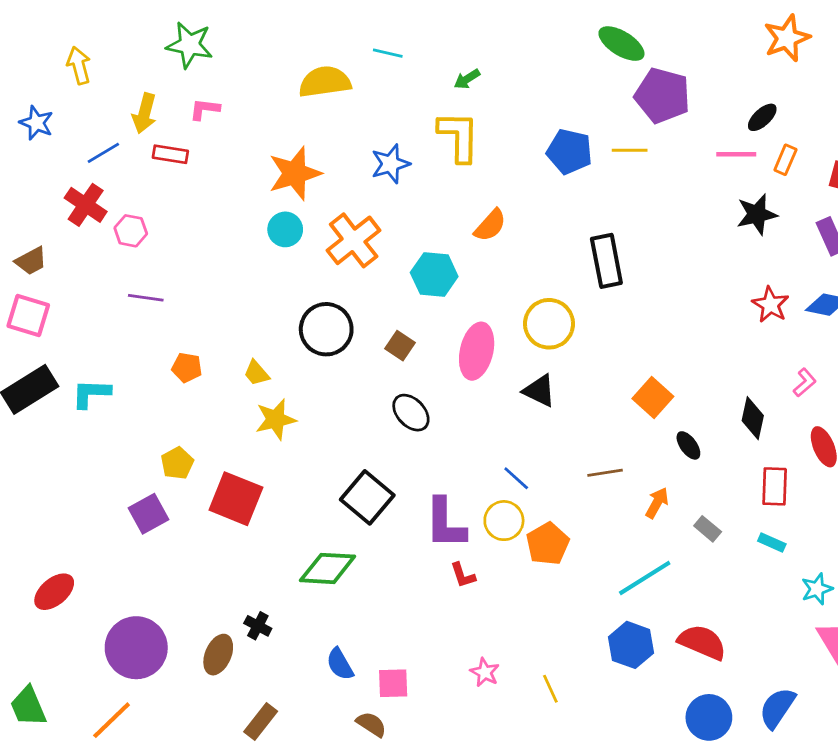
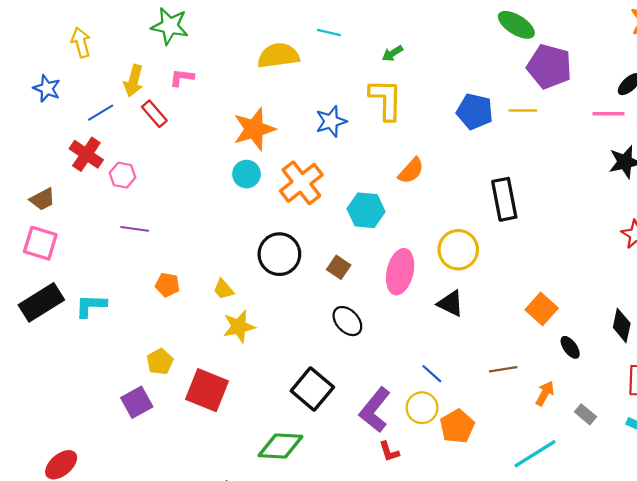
red rectangle: (170, 154) -> (154, 114), turned 40
purple L-shape: (445, 523) -> (375, 410), turned 39

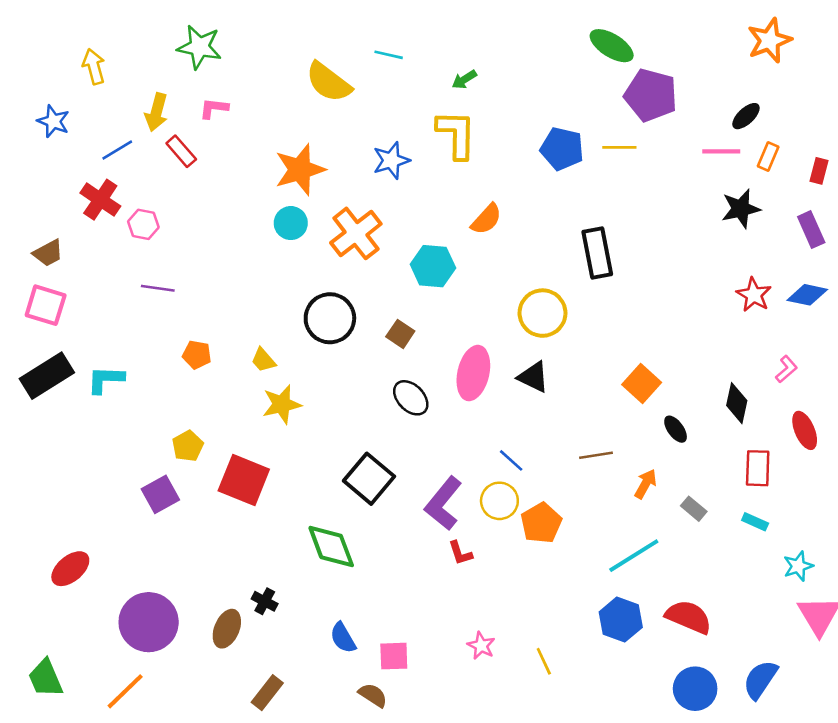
yellow semicircle: (278, 56) -> (329, 82), turned -135
pink ellipse: (400, 272) -> (473, 373), moved
green diamond: (281, 446) -> (331, 547), turned 66

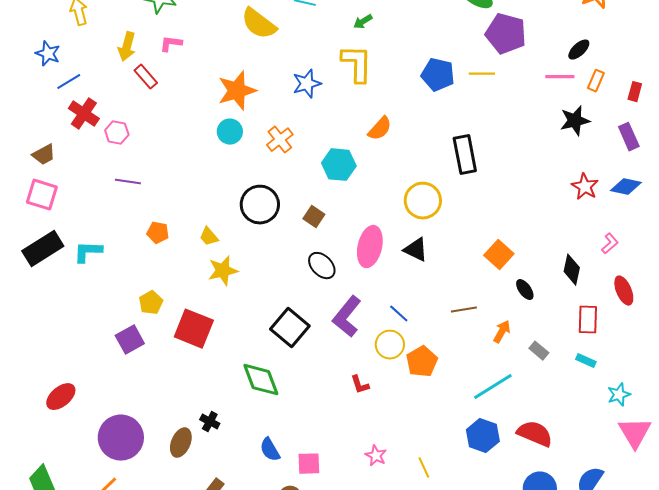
blue line: (117, 150) -> (69, 82), moved
orange cross: (356, 233) -> (280, 140), size x0.7
purple L-shape: (443, 503) -> (347, 317), moved

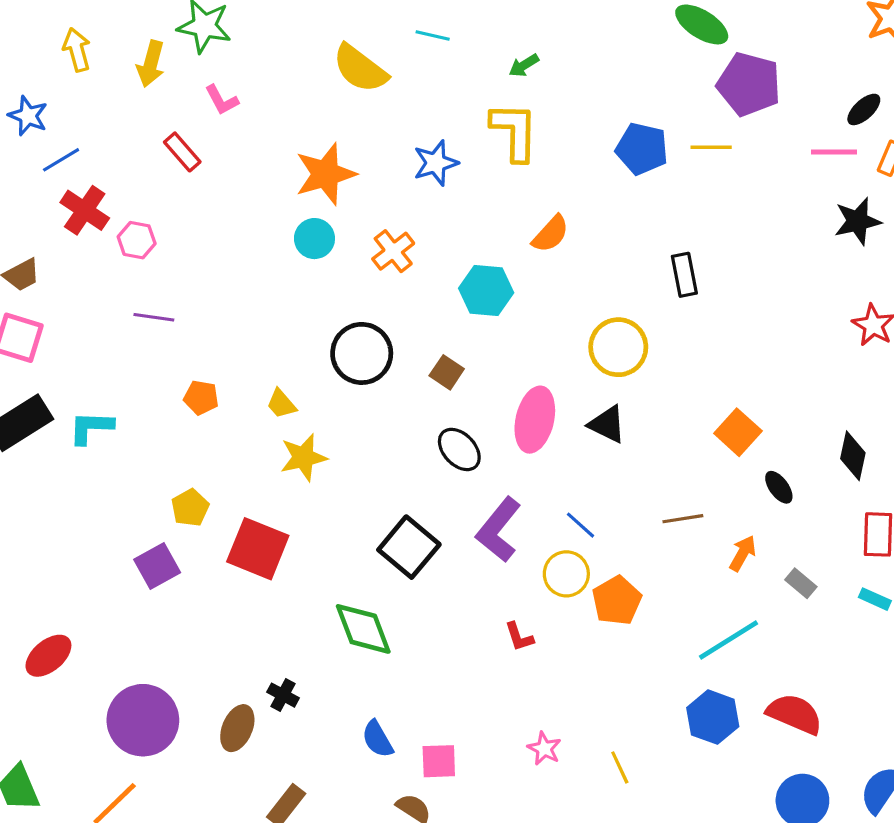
pink L-shape: (171, 44) -> (222, 100), turned -125
yellow arrow: (127, 47) -> (151, 64), moved
black rectangle: (465, 155) -> (684, 275), size x0.7

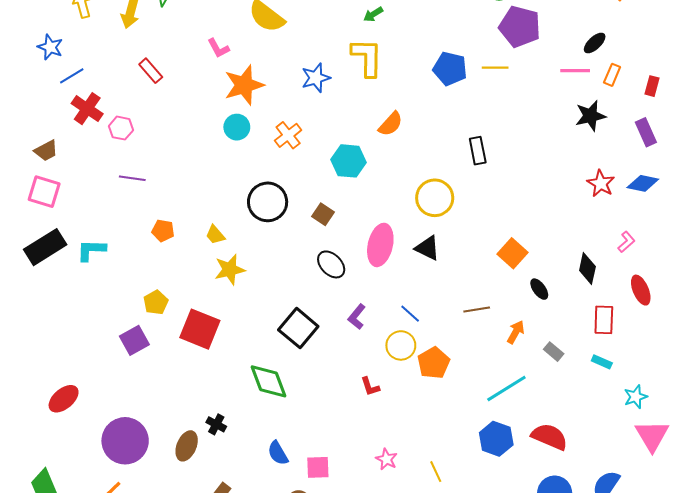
pink L-shape: (222, 100) -> (218, 48), moved
purple L-shape: (499, 530) -> (357, 317), size x0.6

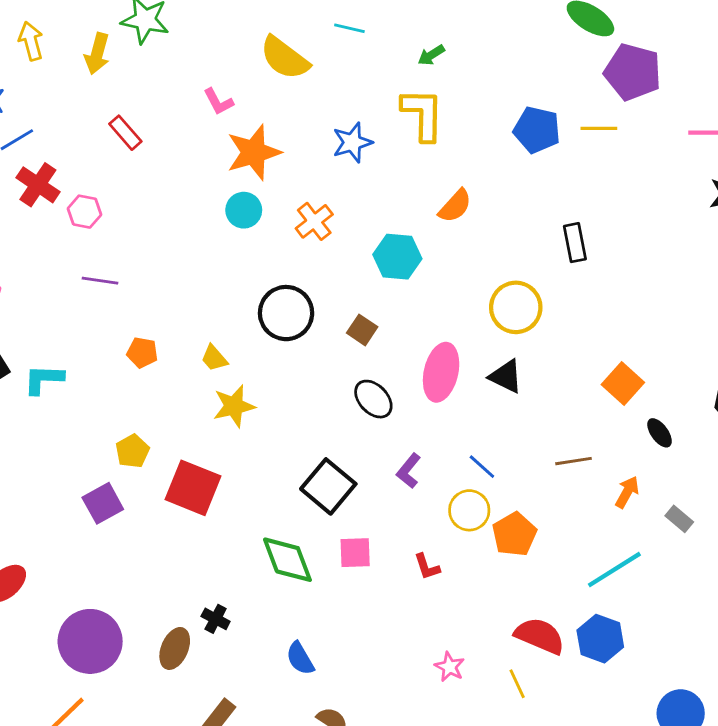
red semicircle: (550, 437) -> (540, 636), moved
pink square: (318, 467) -> (355, 553), moved

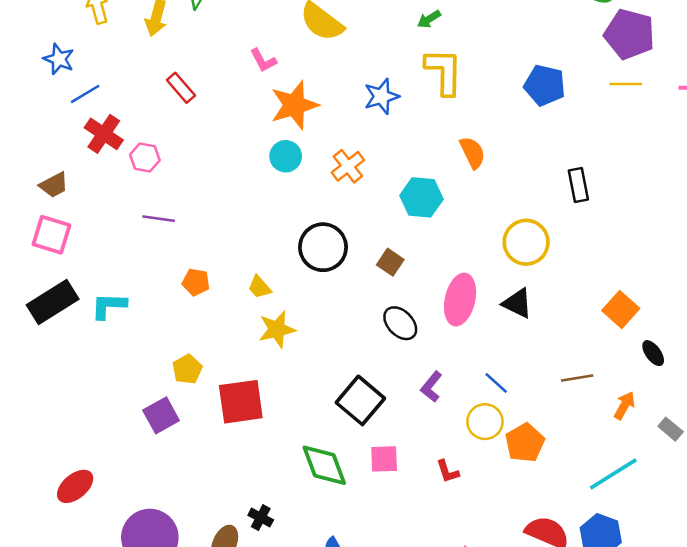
green arrow: (431, 55) -> (429, 19), moved
yellow line: (599, 128) -> (626, 84), moved
orange semicircle: (455, 206) -> (473, 153), turned -68
red square: (193, 488) -> (241, 402), turned -30

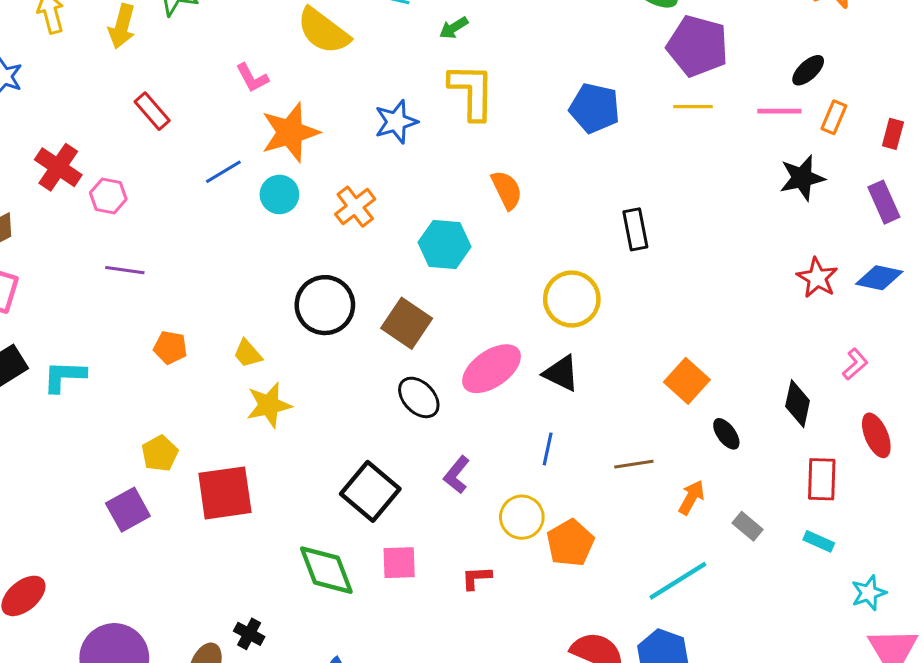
blue line: (85, 94) -> (223, 172), moved
brown square: (390, 262) -> (407, 323), size x1.5
pink ellipse: (460, 300) -> (492, 369), turned 42
blue line: (496, 383) -> (548, 449), moved, turned 60
red L-shape: (448, 471) -> (476, 578), turned 105

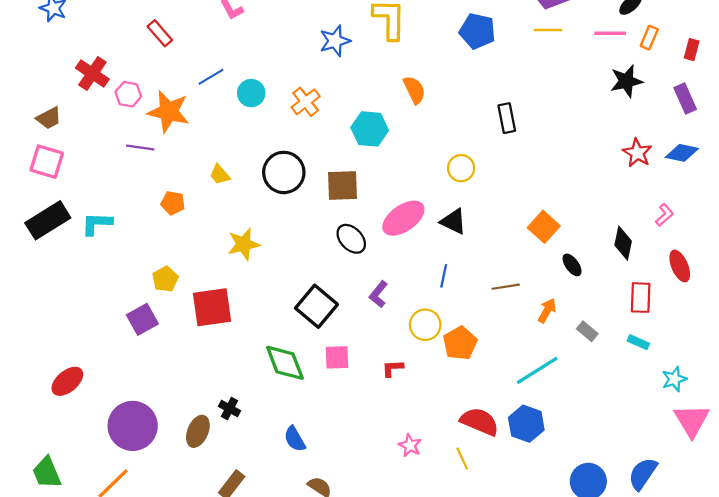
orange star: (290, 132) -> (169, 112), moved, turned 30
yellow circle: (572, 299) -> (461, 168), size x0.7
brown square: (407, 323) -> (343, 186), turned -36
yellow trapezoid: (248, 354) -> (220, 175), moved

